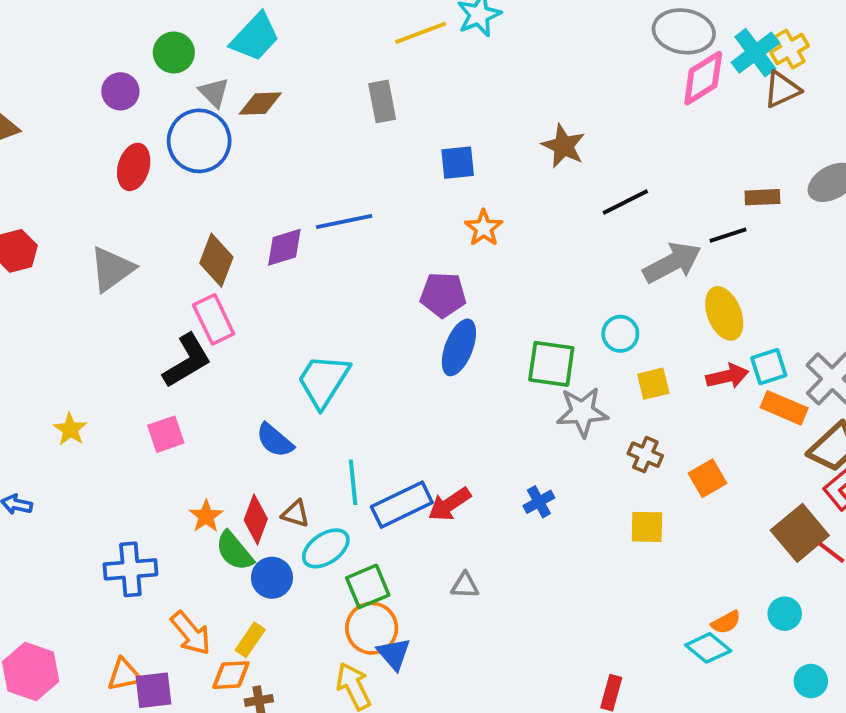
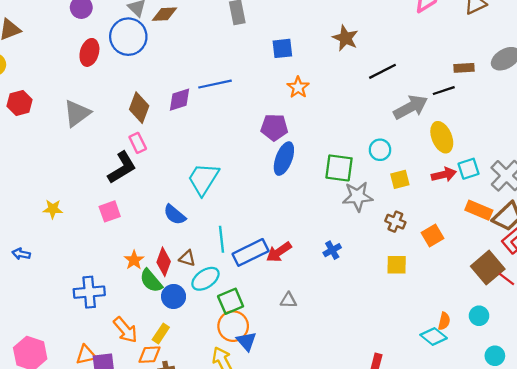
pink rectangle: (214, 319) -> (138, 143), size x0.7
orange rectangle: (784, 408) -> (479, 210), moved
yellow star: (70, 429) -> (53, 209), turned -30
orange semicircle: (726, 622) -> (444, 321), turned -48

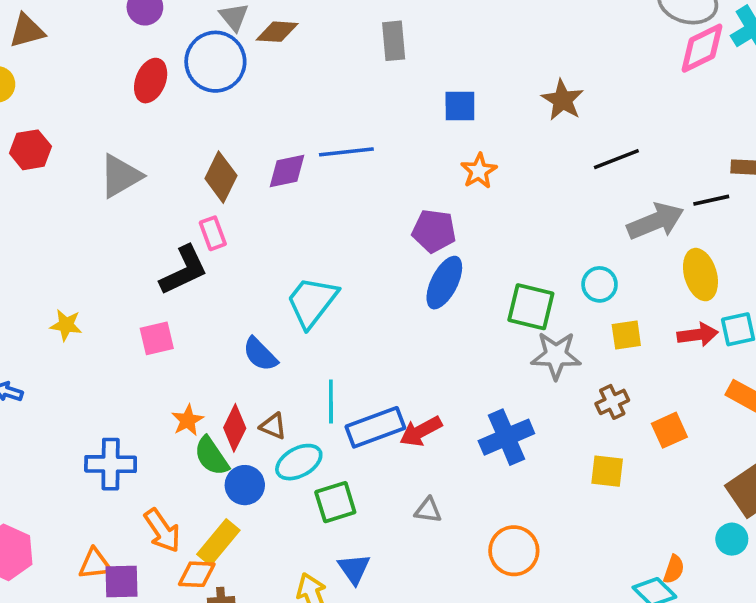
brown cross: (395, 222) -> (612, 402), turned 36
blue cross: (332, 250) -> (506, 437), size x1.8
cyan circle: (479, 316) -> (732, 539), moved
orange circle: (233, 326) -> (514, 551), moved
yellow rectangle: (161, 334) -> (218, 542), size x1.4

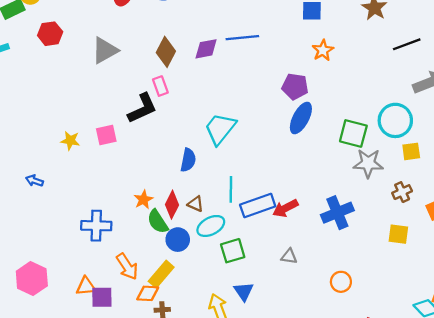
cyan circle: (600, 284) -> (395, 120), size x1.6
pink square: (157, 338) -> (106, 135), moved
blue semicircle: (260, 354) -> (188, 160), turned -125
orange circle: (514, 551) -> (341, 282), size x0.7

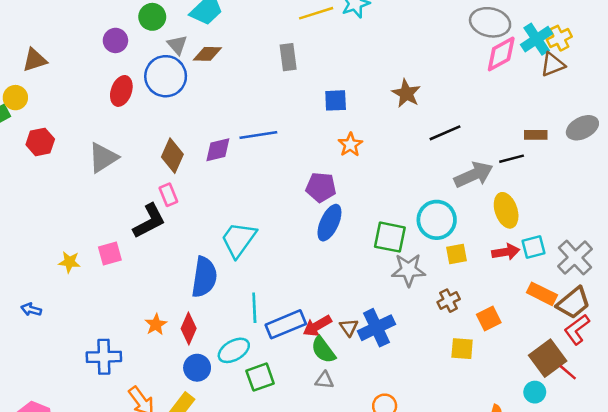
blue semicircle: (188, 160) -> (204, 277), size x1.5
brown triangle: (195, 204) -> (349, 327), moved, turned 35
green semicircle: (158, 222) -> (323, 350), moved
yellow square: (398, 234) -> (462, 349), moved

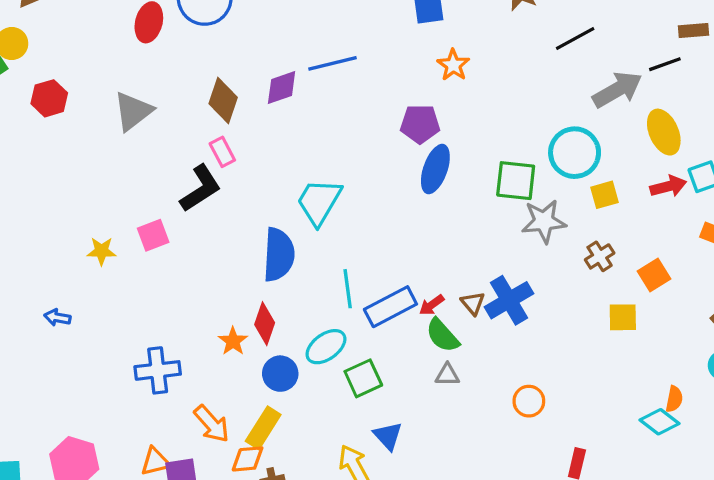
orange star: (156, 324) -> (233, 341), moved
red arrow: (317, 326) -> (432, 305), size x0.7

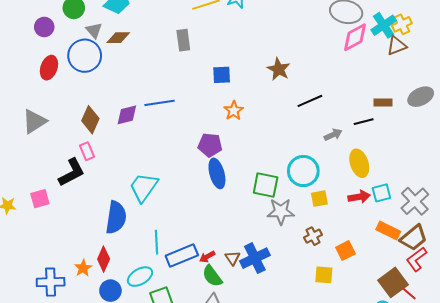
gray arrow: (617, 90) -> (333, 135), size x0.6
blue ellipse: (435, 169) -> (217, 173), turned -40
blue cross: (158, 370) -> (51, 282), moved

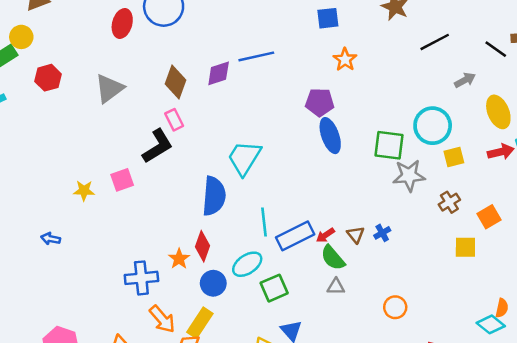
black line: (364, 122) -> (496, 49), moved, turned 54
blue cross: (255, 258) -> (382, 233), size x0.5

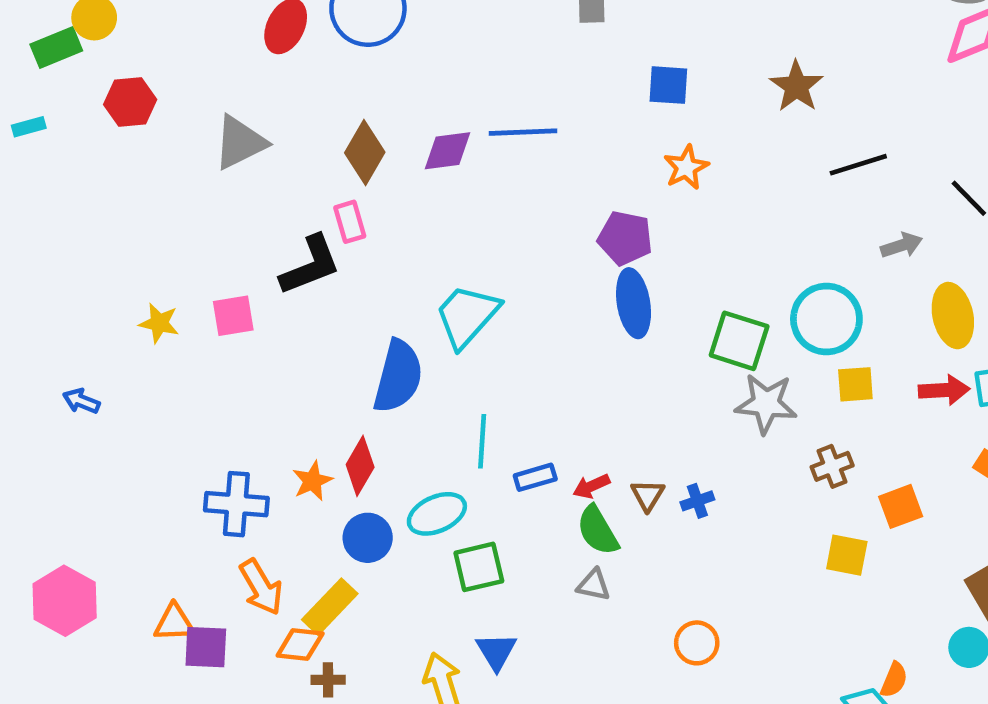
blue rectangle: (295, 236) -> (535, 477), size x0.6

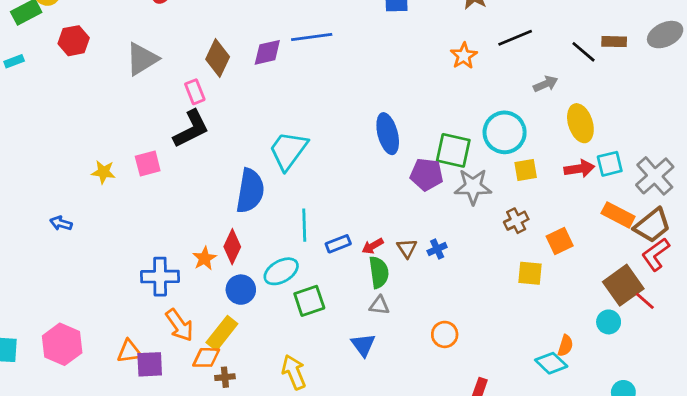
orange star: (686, 167) -> (464, 56), moved
pink rectangle: (350, 222) -> (195, 92), moved
purple pentagon: (625, 238) -> (427, 174), moved
green semicircle: (598, 530) -> (379, 272), turned -152
blue triangle: (496, 651) -> (363, 345), moved

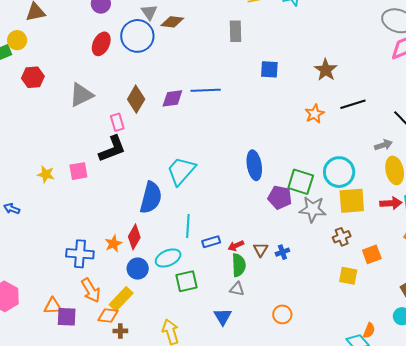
gray arrow: (546, 84) -> (383, 145), moved
yellow square: (526, 170) -> (352, 201), size x1.6

